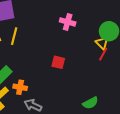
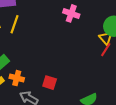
red square: (58, 62) -> (50, 83), moved

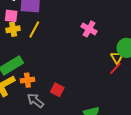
orange cross: (17, 78) -> (27, 80), turned -32

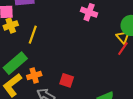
yellow line: (34, 30) -> (33, 35), moved

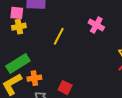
yellow line: (33, 35) -> (59, 36), moved

